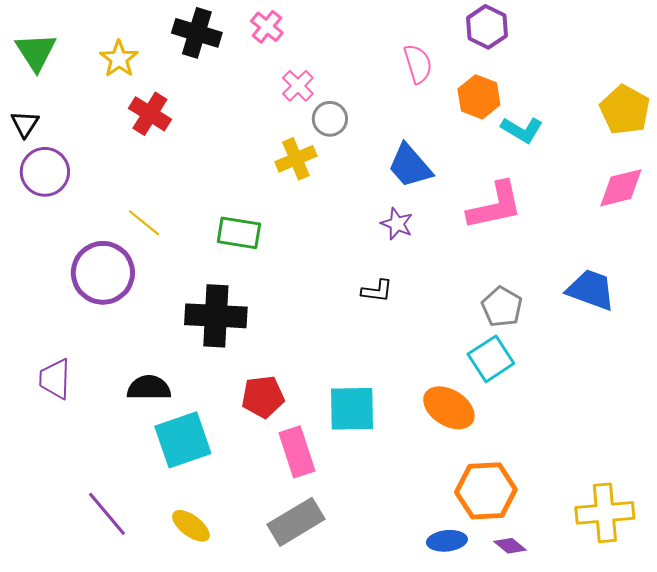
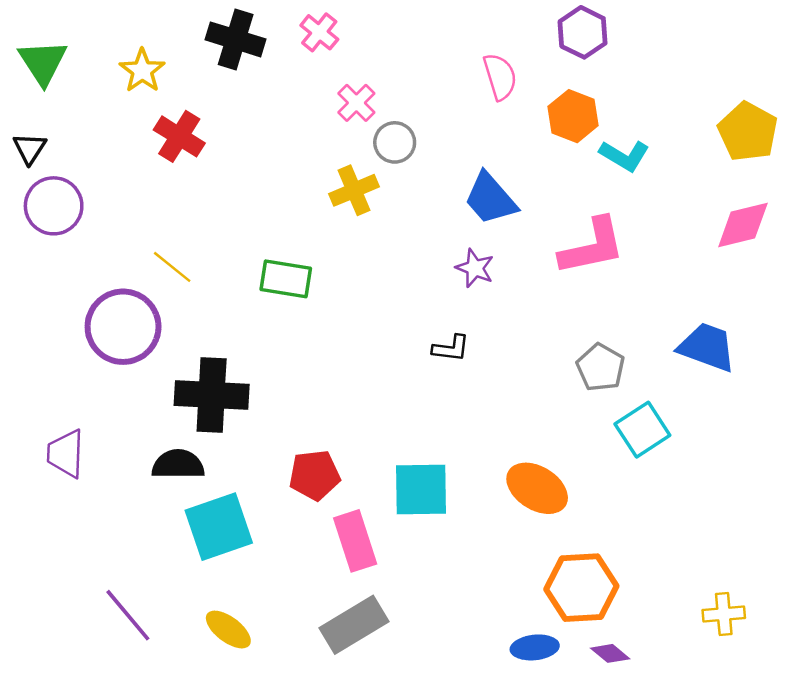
black cross: (216, 316) -> (212, 395), moved
cyan square: (491, 359) -> (642, 430), moved
yellow cross: (605, 513) -> (724, 614), size x0.6

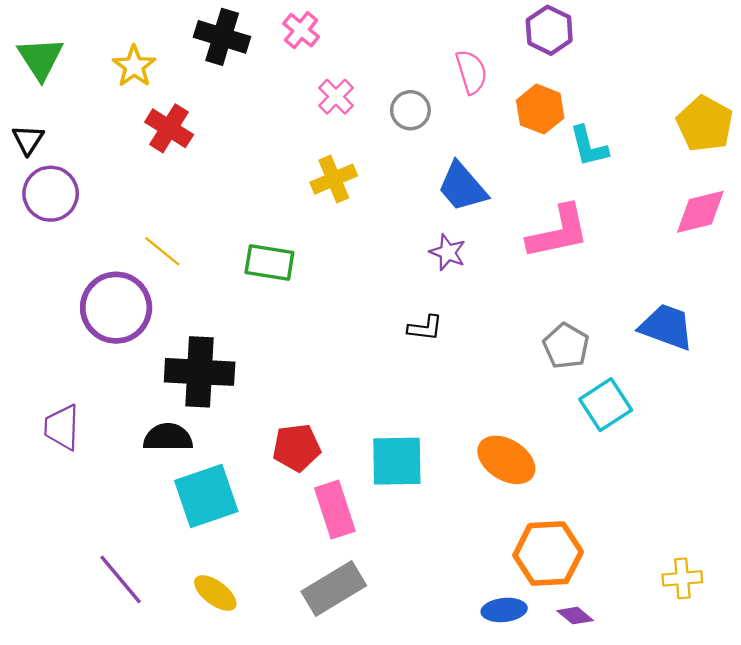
gray circle: (395, 142) -> (410, 110), moved
cyan L-shape: (624, 156) -> (589, 146), turned 45

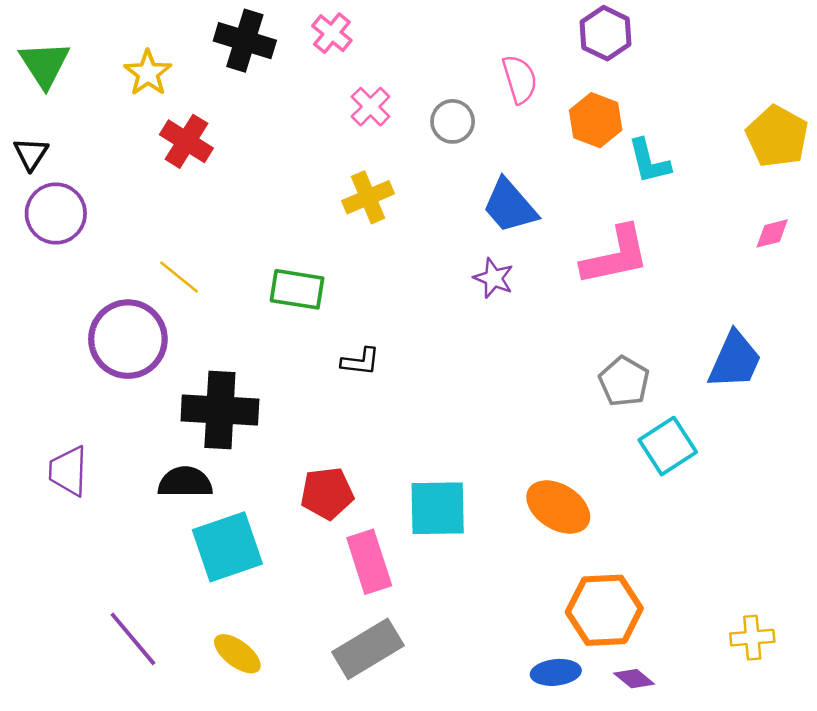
pink diamond: (700, 212) -> (772, 233), size x0.6
blue trapezoid: (666, 327) -> (735, 360), turned 94
black L-shape: (425, 328) -> (361, 361), moved

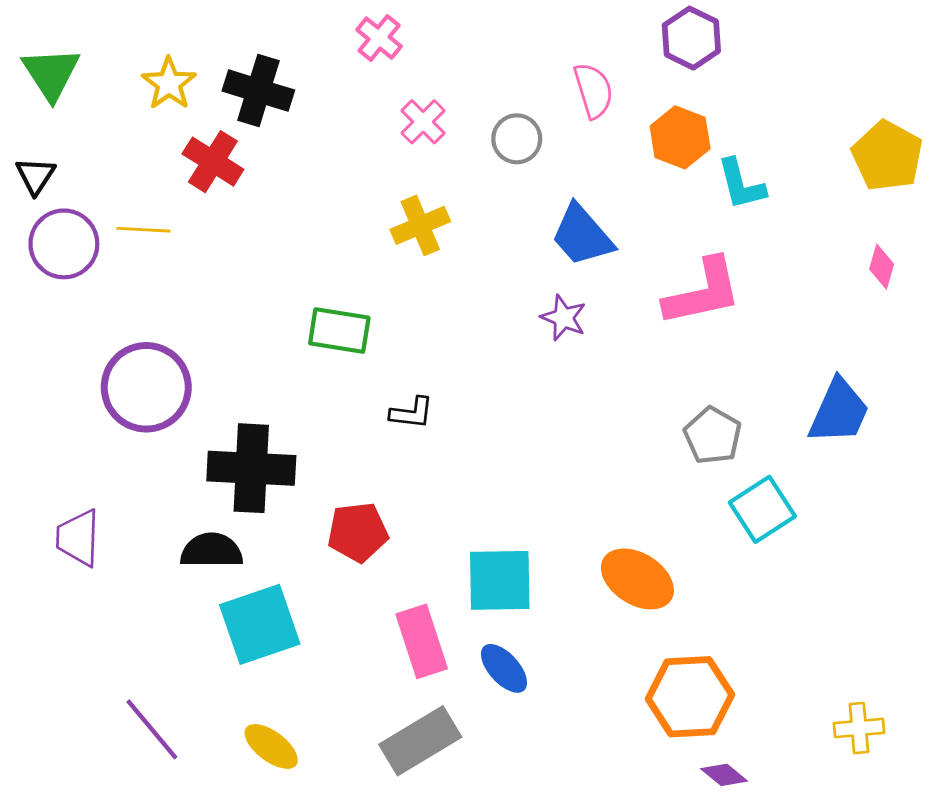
black cross: (245, 41) -> (258, 91), moved
pink diamond: (772, 233) -> (882, 267), turned -60
yellow line: (179, 277) -> (143, 230), moved, turned -36
red pentagon: (327, 493) -> (358, 532), moved
blue ellipse: (556, 672) -> (504, 668), moved, turned 54

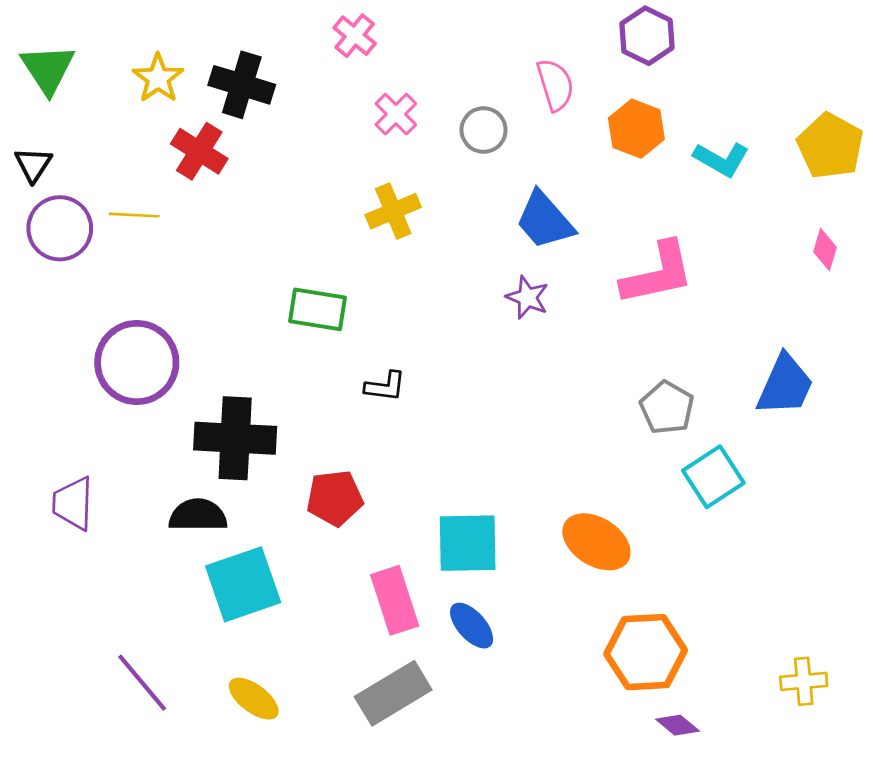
cyan L-shape: (741, 184) -> (721, 159), moved, turned -46

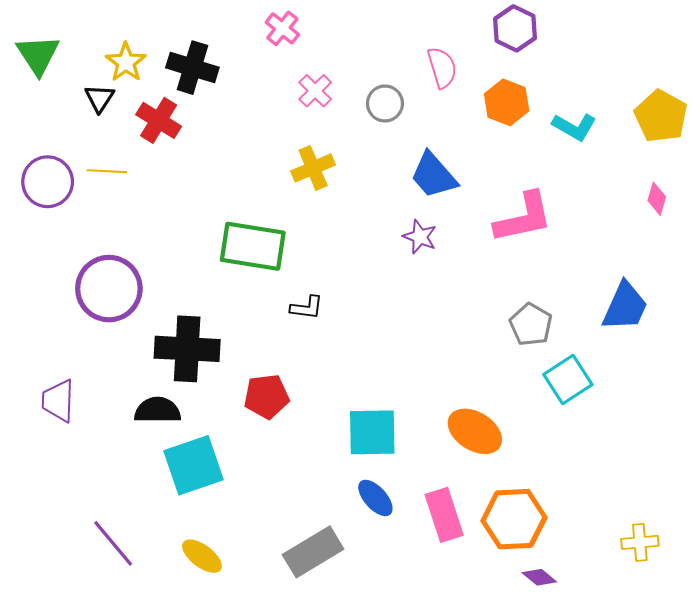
black triangle: (33, 165) -> (99, 98), moved
green rectangle: (317, 309) -> (253, 246), size x1.4
pink rectangle: (395, 600) -> (444, 515), moved

